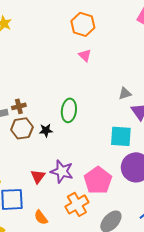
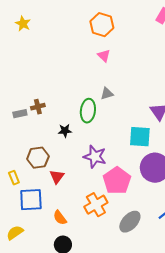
gray triangle: (125, 93) -> (107, 94), moved
brown hexagon: (22, 128) -> (38, 158), moved
purple star: (62, 171) -> (95, 157), moved

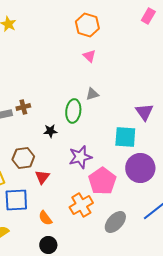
purple star: (95, 157) -> (80, 157), turned -30

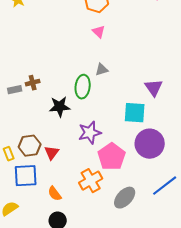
black star: (50, 131) -> (60, 107), size x1.5
brown hexagon: (23, 158) -> (30, 146), moved

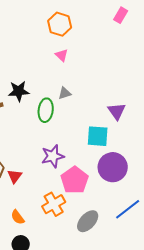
black star: (60, 107) -> (19, 91), moved

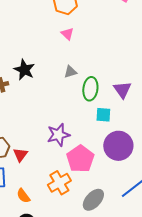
black star: (19, 91) -> (24, 70), turned 30
green ellipse: (46, 110) -> (90, 89), moved
cyan square: (98, 136) -> (103, 115), size x0.7

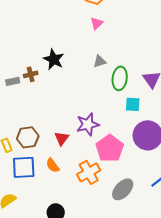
pink triangle: (67, 34) -> (97, 23), turned 32
red triangle: (20, 155) -> (62, 138), moved
orange semicircle: (23, 196) -> (53, 165), moved

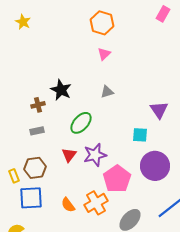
green ellipse: (120, 78) -> (81, 123), moved, turned 35
gray rectangle: (13, 81) -> (37, 131), moved
red triangle: (62, 138) -> (69, 155), moved
orange semicircle: (53, 165) -> (68, 205), moved

